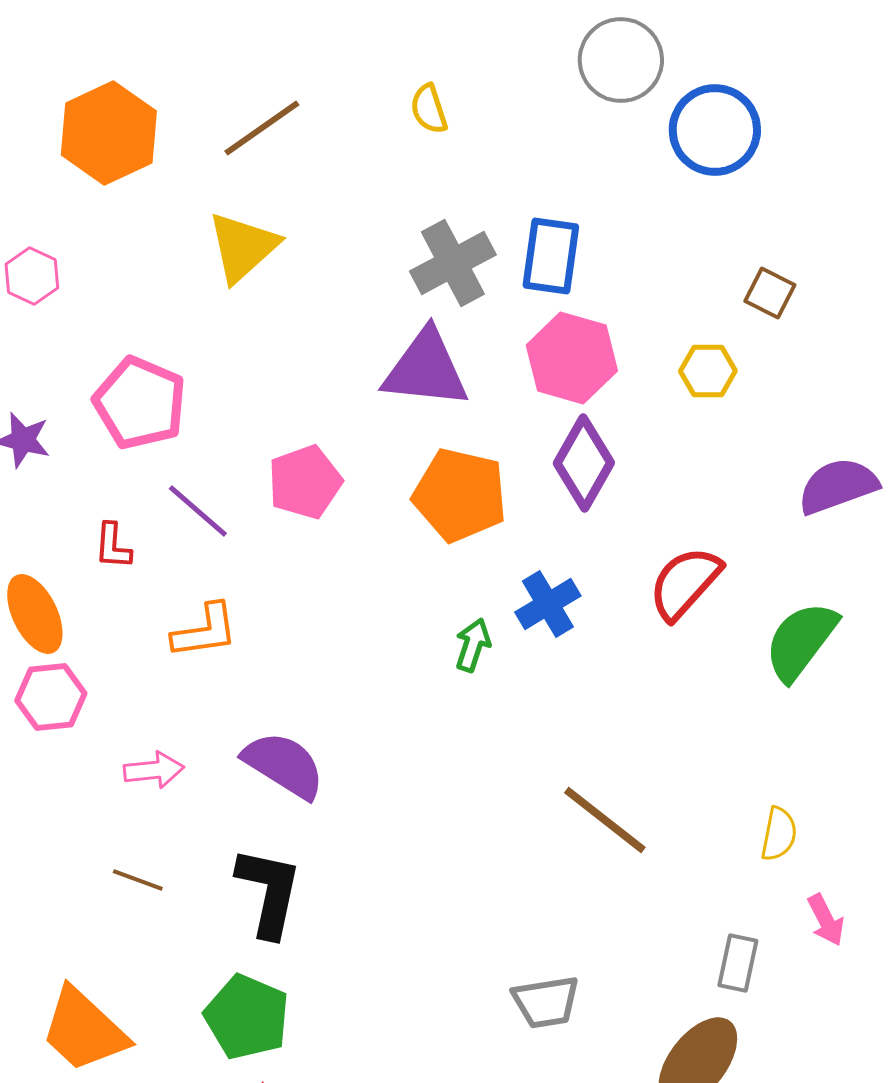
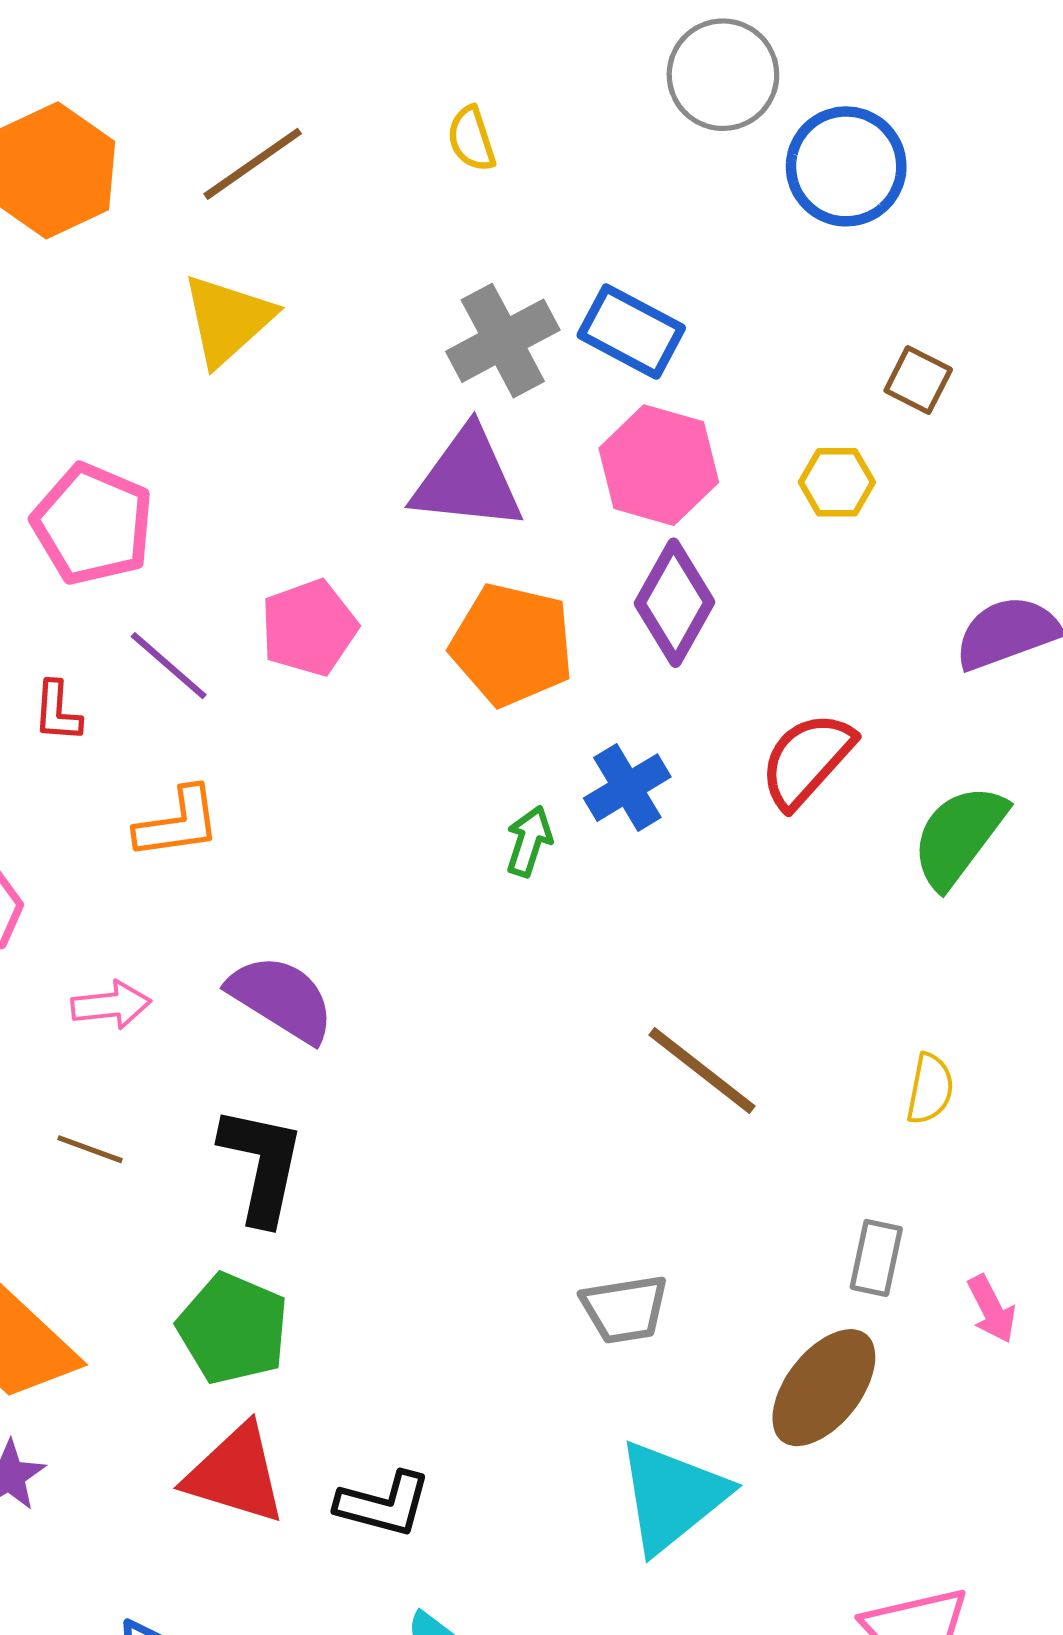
blue rectangle: (551, 256) -> (631, 332), turned -70
pink arrow: (826, 920) -> (992, 1309), moved

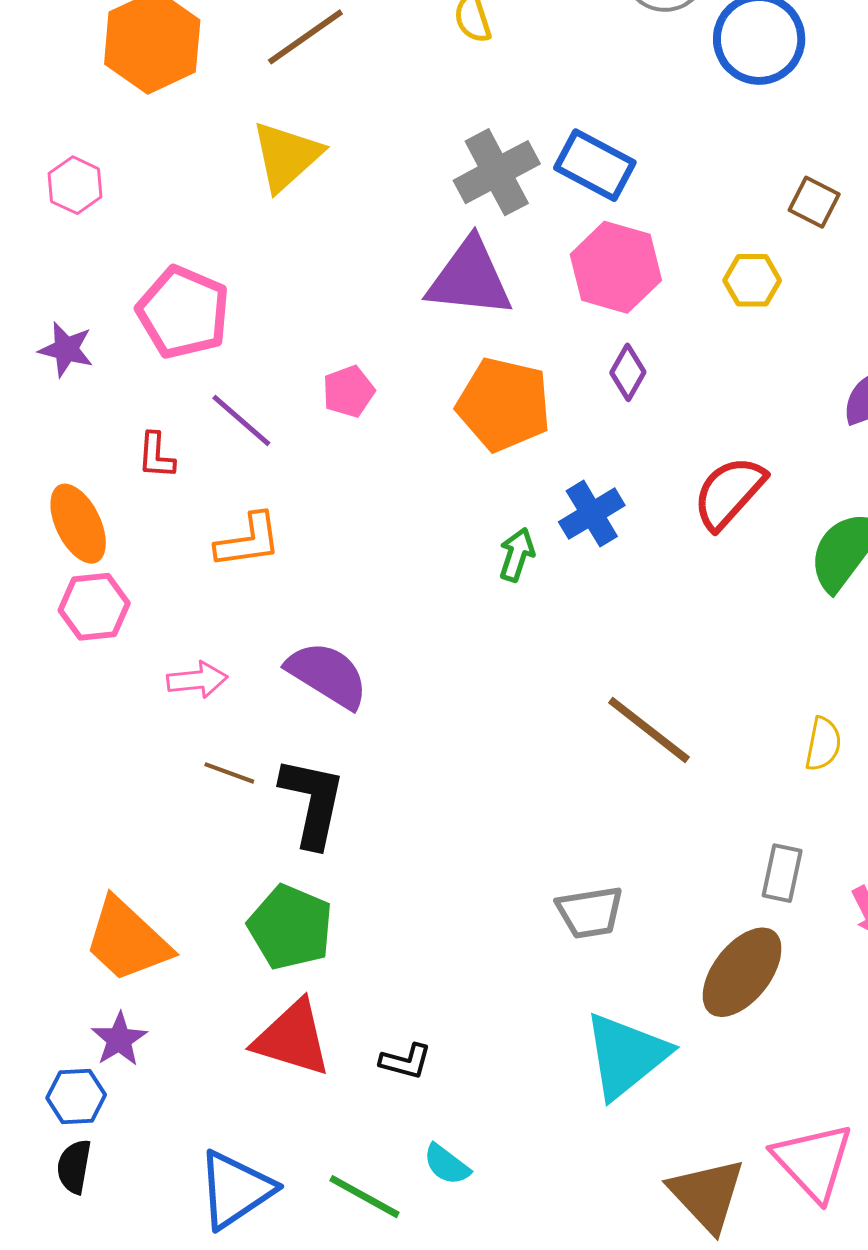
purple diamond: (674, 603) -> (628, 372), size x0.6
pink pentagon: (309, 628) -> (348, 391), size x0.7
brown line: (90, 1149) -> (229, 773), moved
black L-shape: (384, 1504) -> (406, 1061), size x0.7

